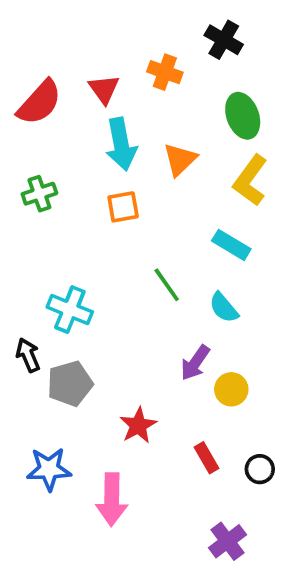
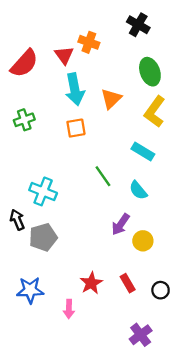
orange cross: (165, 72) -> (89, 42), moved
red star: (138, 425) -> (91, 283), moved
pink arrow: (112, 499) -> (69, 309), size x0.6

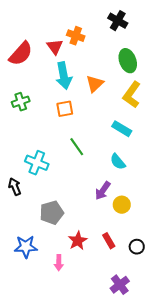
green line: (103, 176) -> (77, 147), moved
gray pentagon: (43, 237) -> (52, 213), moved

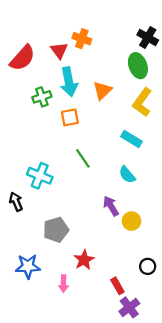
black cross: (118, 21) -> (148, 38), moved
green cross: (21, 102) -> (42, 97), moved
purple arrow: (103, 191) -> (111, 206), turned 114
red rectangle: (109, 241) -> (117, 286), moved

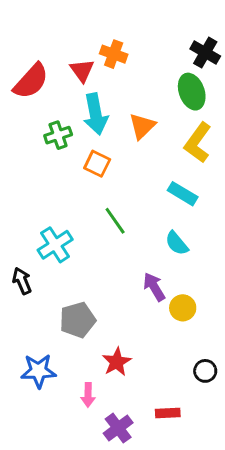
orange square: (70, 117) -> (97, 164), turned 36
cyan cross: (40, 176) -> (55, 245), turned 35
red rectangle: (117, 286) -> (168, 413), moved, turned -63
purple cross: (129, 307) -> (118, 428), moved

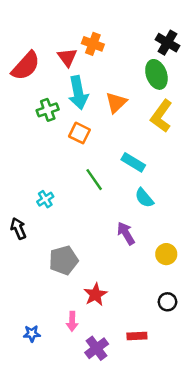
cyan rectangle: (183, 194) -> (133, 162), moved
cyan cross: (55, 245) -> (45, 199), size x0.6
yellow circle: (183, 308) -> (166, 254), moved
blue star: (39, 371) -> (32, 334), moved, size x0.6

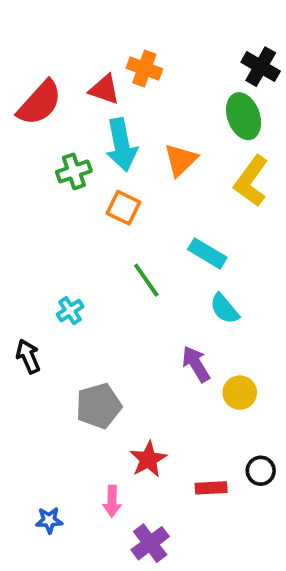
red triangle: (67, 57) -> (104, 89), turned -35
yellow circle: (166, 254) -> (240, 393), moved
red rectangle: (137, 336) -> (211, 488), moved

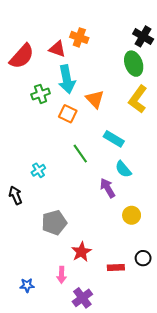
orange triangle: (181, 160) -> (95, 99), moved, turned -30
purple arrow: (196, 364) -> (108, 188), moved

